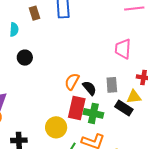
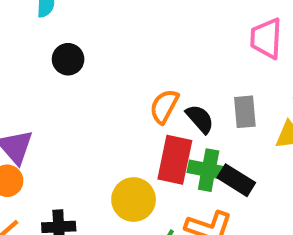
black rectangle: (124, 108) -> (236, 180), moved

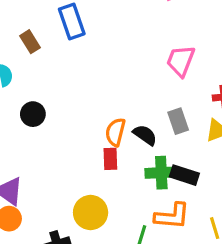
pink trapezoid: (266, 38) -> (181, 61), turned 32
red rectangle: (175, 160) -> (110, 159), moved, size x0.6
yellow circle: (134, 200) -> (91, 213), moved

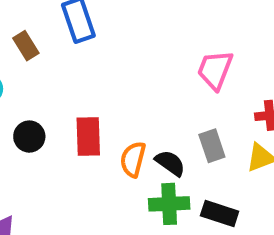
red rectangle: (110, 159) -> (88, 136), moved, size x1.4
green cross: (161, 173) -> (169, 204), moved

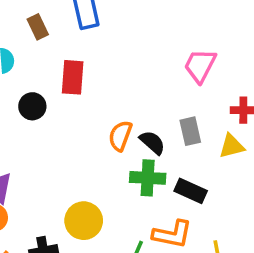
red rectangle: (88, 136) -> (73, 77), moved

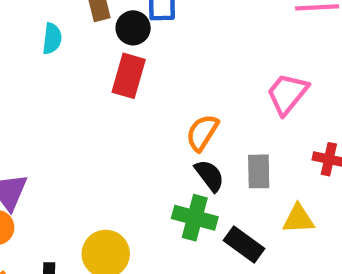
black circle: (32, 106) -> (133, 28), moved
orange semicircle: (120, 136) -> (202, 133), moved
yellow triangle: (232, 146) -> (298, 219), moved

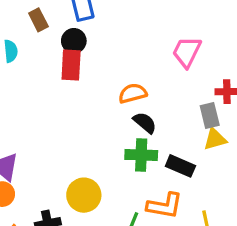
black circle: (133, 28) -> (74, 41), moved
orange semicircle: (202, 133) -> (133, 93), turned 56
gray rectangle: (259, 171) -> (210, 116), moved

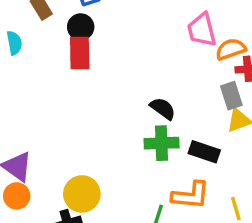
pink trapezoid: (187, 52) -> (202, 30), turned -36
orange semicircle: (133, 93) -> (231, 49), moved
yellow circle: (84, 195) -> (82, 194), moved

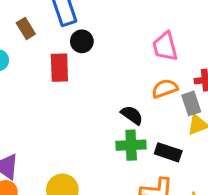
black circle: (81, 27) -> (82, 41), moved
orange semicircle: (231, 49) -> (165, 89), moved

